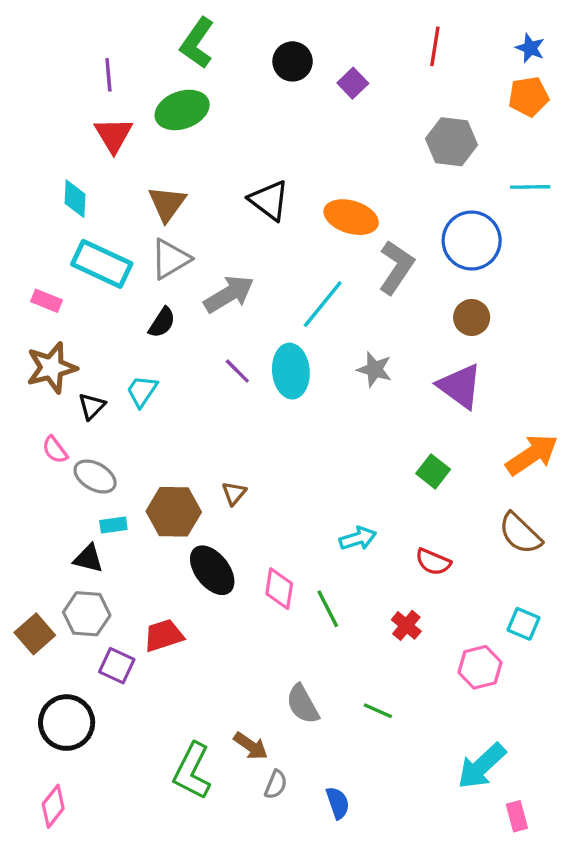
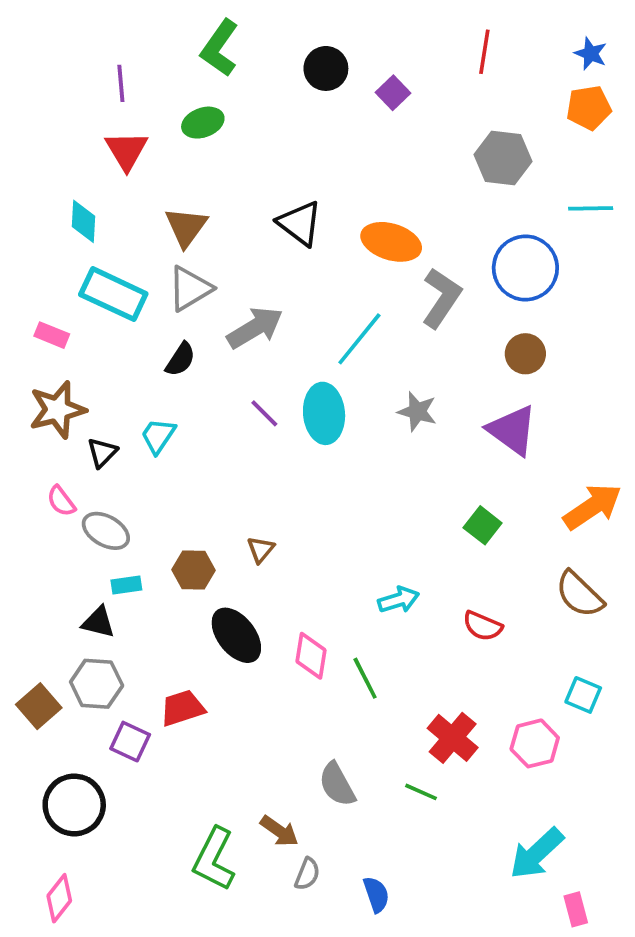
green ellipse: (182, 110) -> (203, 123), size x0.7
brown hexagon: (174, 512) -> (194, 570), size x0.7
red cross: (406, 625) -> (453, 738), moved, size x1.5

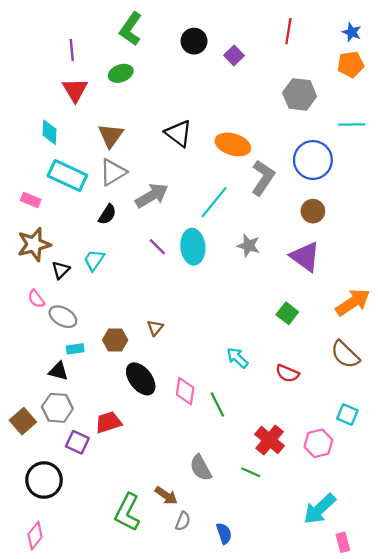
cyan arrow: (399, 600) -> (237, 358), turned -120

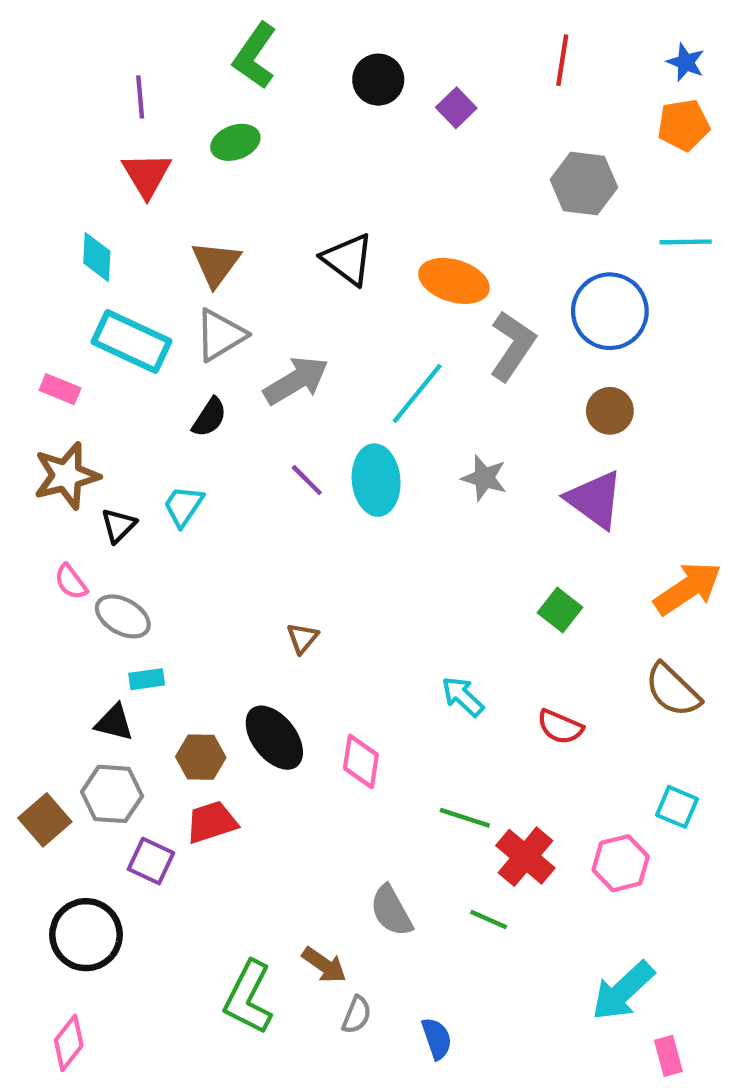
brown hexagon: (115, 340) -> (201, 757), moved
green line: (217, 404) -> (465, 818), moved, turned -45

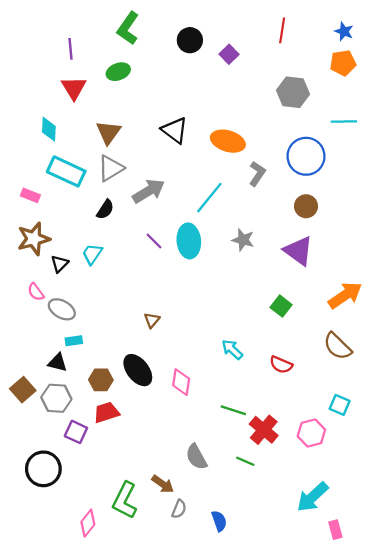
gray L-shape: (512, 346) -> (257, 174), size x0.7
brown square: (45, 820) -> (23, 390), moved
pink diamond: (69, 1043) -> (88, 523), moved

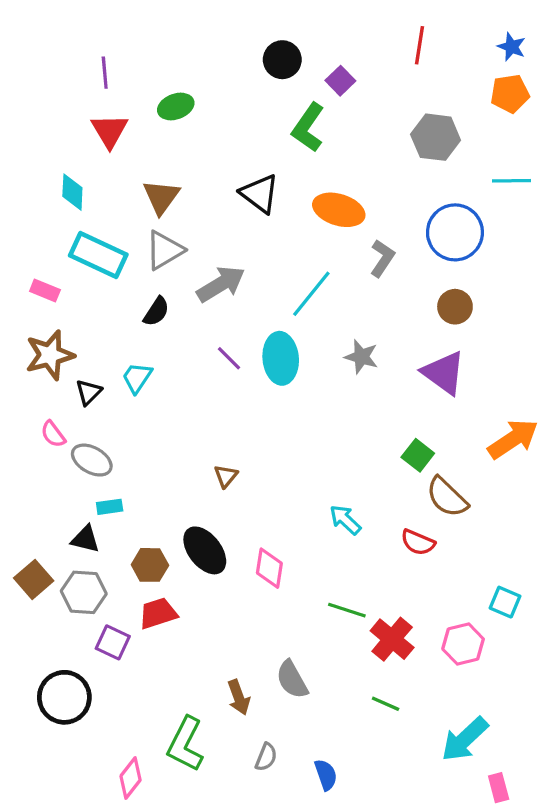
green L-shape: (128, 28) -> (308, 127), moved
brown semicircle: (337, 346) -> (447, 497), moved
green line: (245, 461) -> (386, 704), moved
brown arrow: (163, 484) -> (239, 697), moved, turned 35

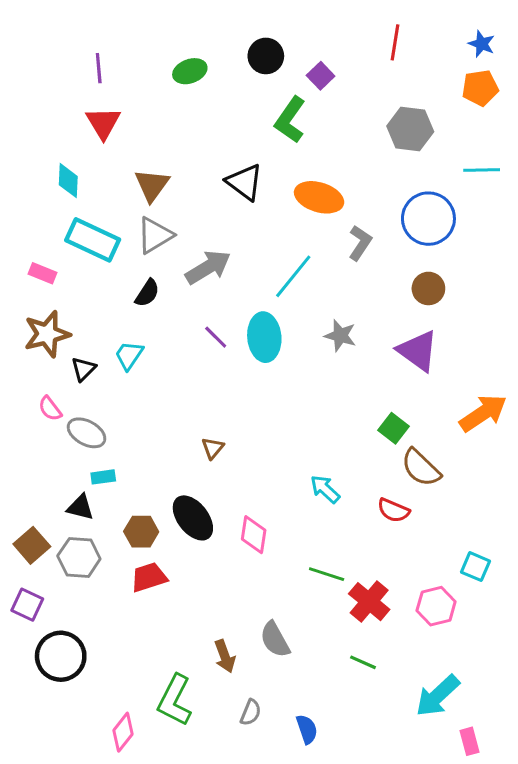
green ellipse: (176, 107) -> (190, 71), moved
purple square: (113, 642) -> (27, 605), moved

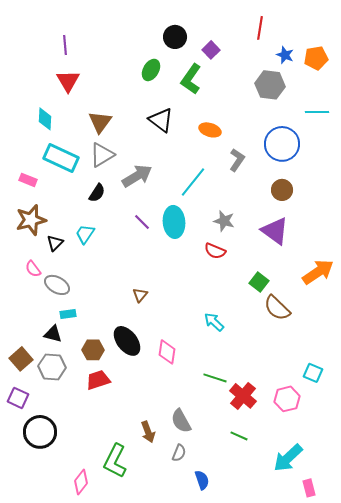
blue star: (482, 44) -> (285, 55), moved
green ellipse: (190, 71) -> (151, 70), moved, turned -40
orange ellipse: (319, 197) -> (210, 130), size x0.7
red semicircle: (393, 510) -> (215, 251), moved
gray semicircle: (251, 712) -> (179, 453), moved

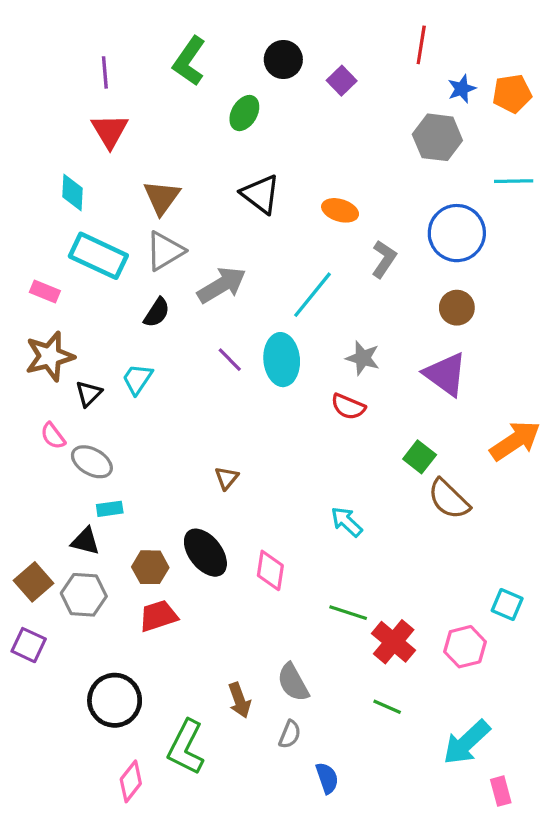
blue star: (285, 55) -> (462, 89), turned 30
green L-shape: (191, 79) -> (189, 61), moved
black circle: (40, 432) -> (115, 700), moved

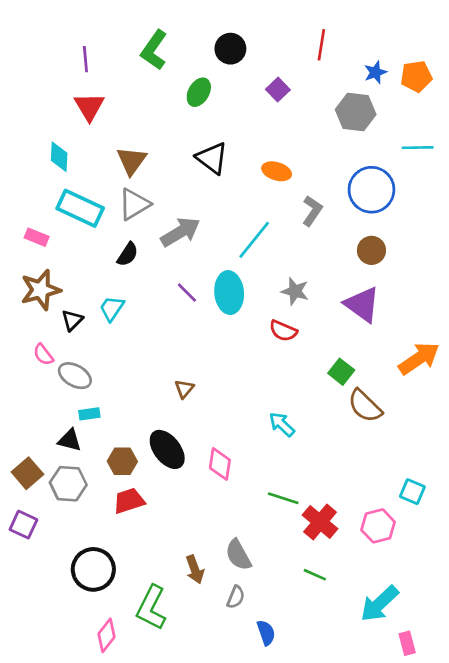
red line: (421, 45) -> (321, 45), moved
purple square: (342, 81) -> (278, 90), moved

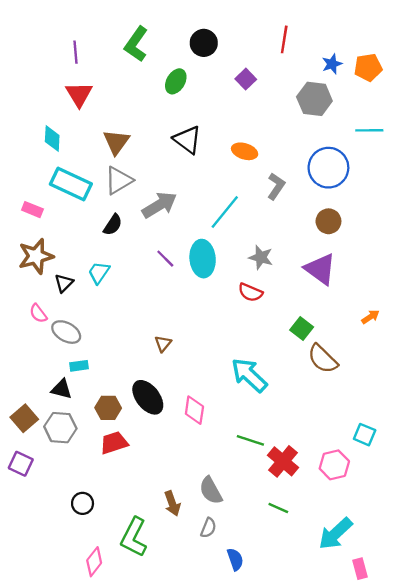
orange arrow: (419, 358) -> (370, 317), size x0.5
cyan arrow: (282, 424) -> (249, 375), size x1.6
black circle: (93, 569) -> (83, 503), size x0.6

